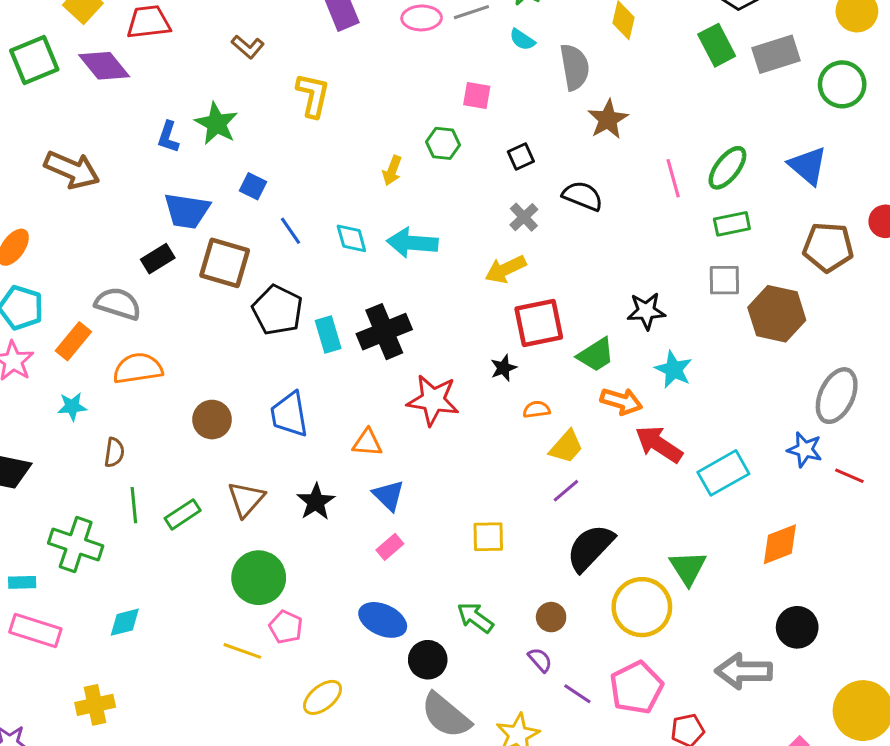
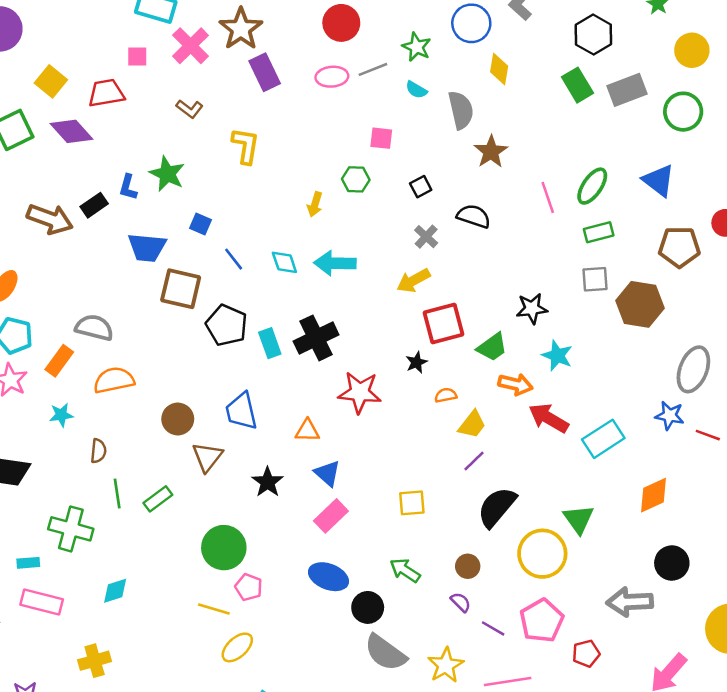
black rectangle: (158, 259) -> (94, 205), moved
brown triangle: (246, 499) -> (207, 457), moved
pink rectangle: (390, 547) -> (331, 516), size x1.5
yellow ellipse: (323, 697) -> (237, 647), moved

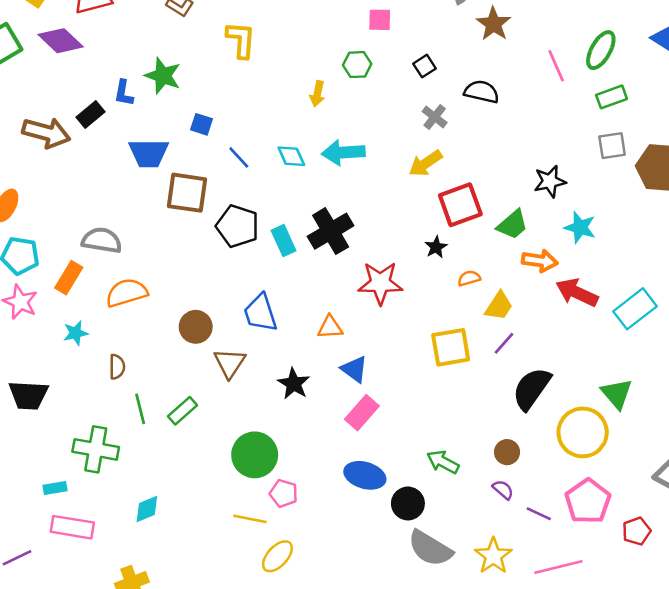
yellow square: (412, 503) -> (451, 347), moved, size x1.4

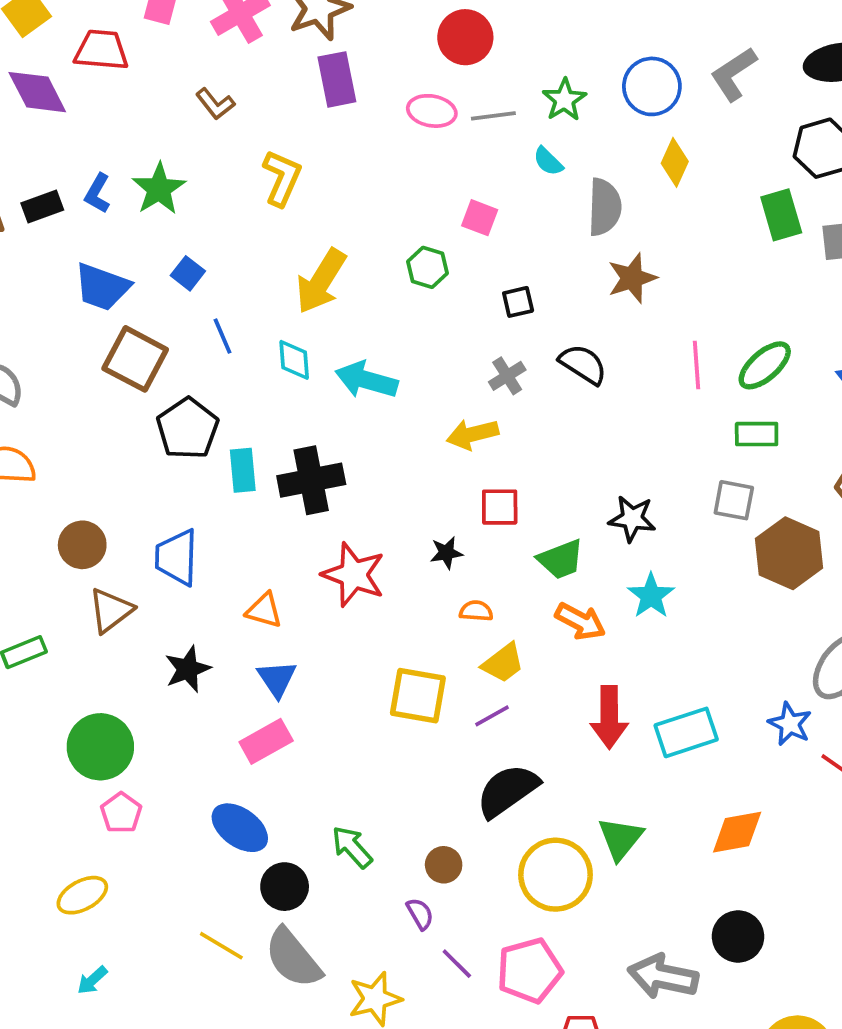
yellow arrow: (317, 94) -> (321, 281), moved, size x1.8
red square: (460, 205) -> (500, 507), size x0.7
red arrow: (577, 293) -> (609, 717), moved, turned -135
yellow line: (250, 519) -> (221, 946), moved

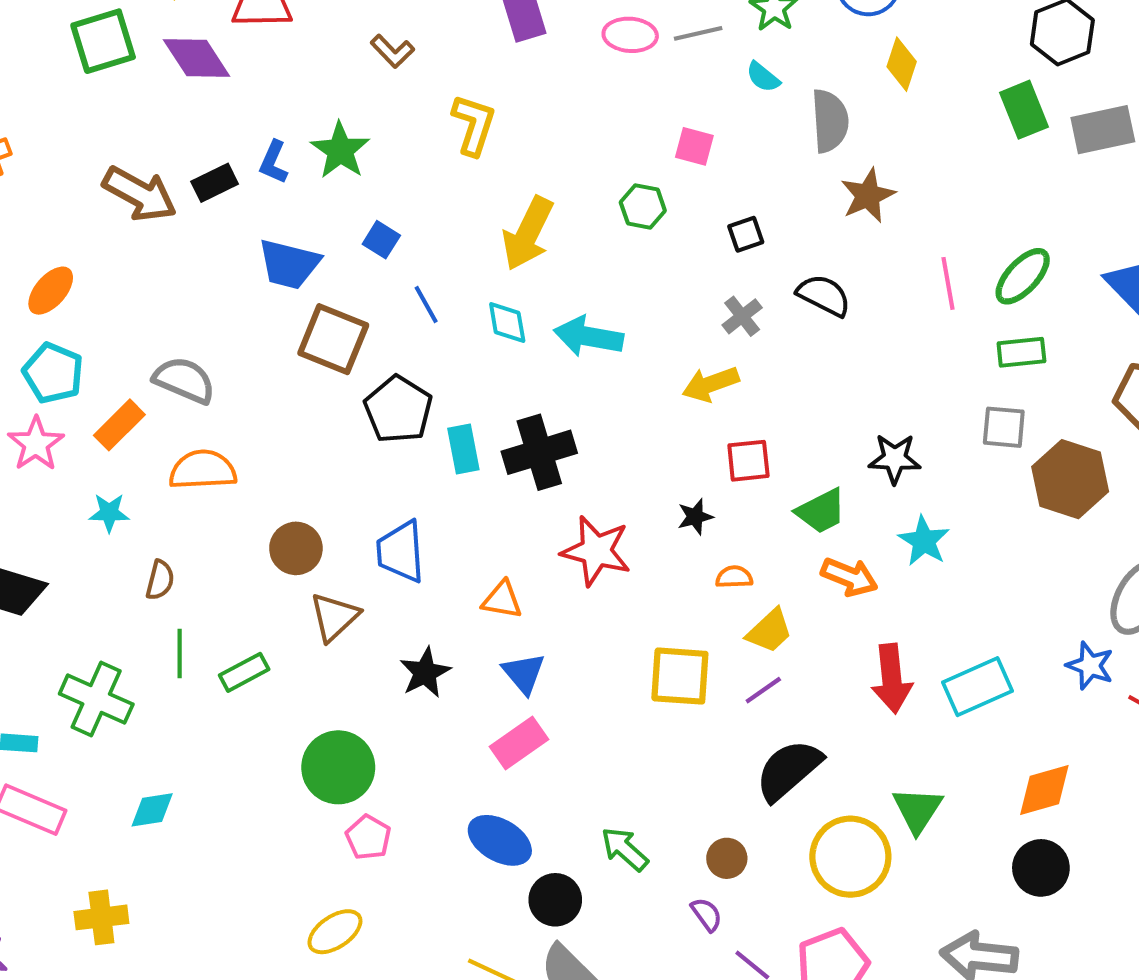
black circle: (738, 936) -> (1041, 868), moved

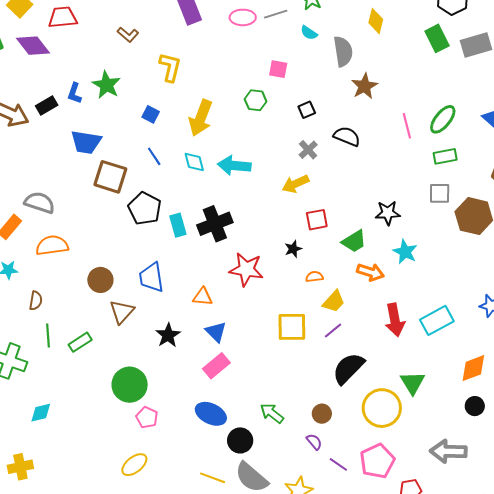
blue square: (381, 240) -> (151, 114), moved
black circle: (1041, 868) -> (475, 406), size x0.7

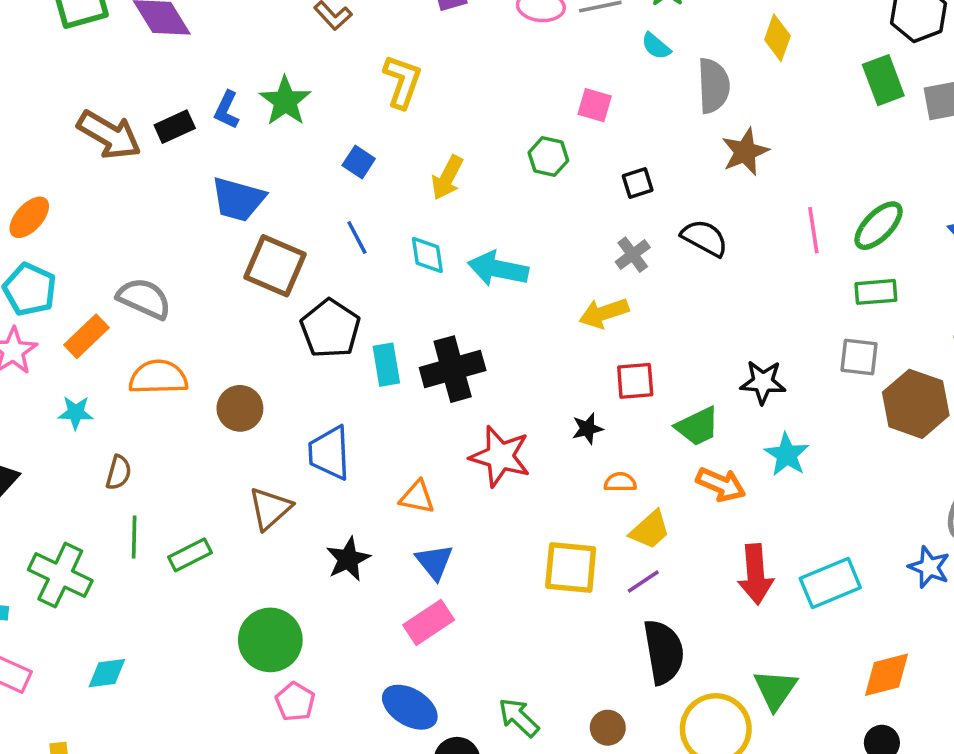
yellow arrow: (201, 118) -> (447, 178), size x0.7
brown circle: (100, 280) -> (240, 408), moved
black semicircle: (348, 368) -> (664, 652), turned 120

